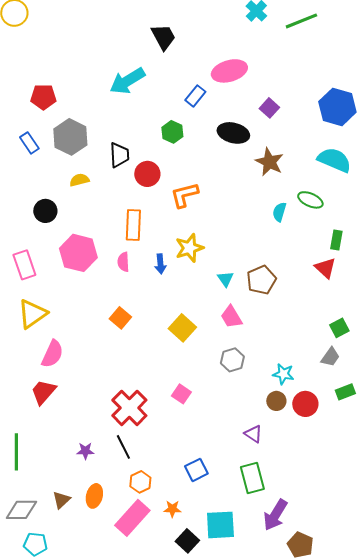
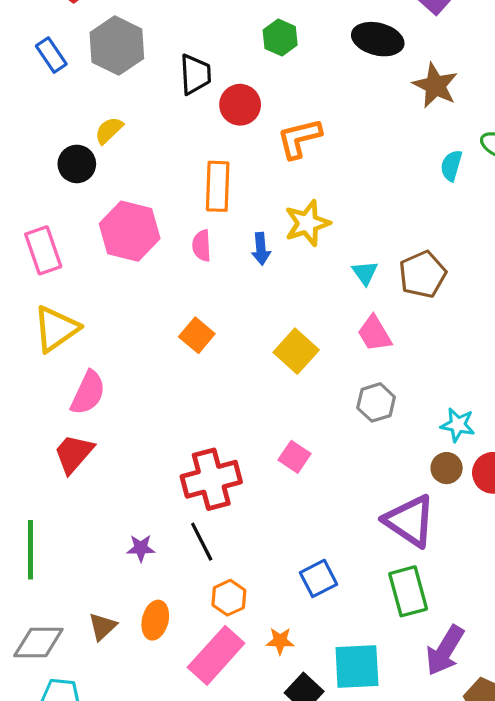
yellow semicircle: (79, 180) -> (109, 130), moved, turned -30
red cross: (129, 408) -> (211, 479), turned 30
purple triangle: (253, 434) -> (410, 521), size x1.8

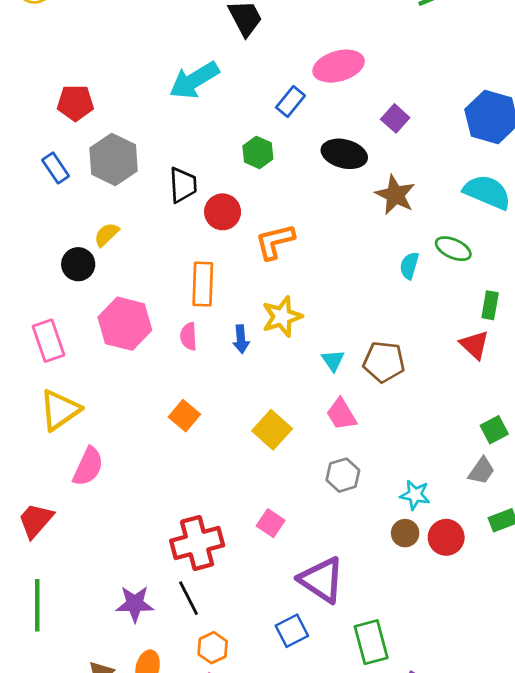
brown pentagon: (423, 274) -> (384, 362), turned 30
red trapezoid: (74, 454) -> (36, 520), moved
purple triangle: (410, 521) -> (322, 580), moved
purple star: (141, 548) -> (135, 604), size x1.5

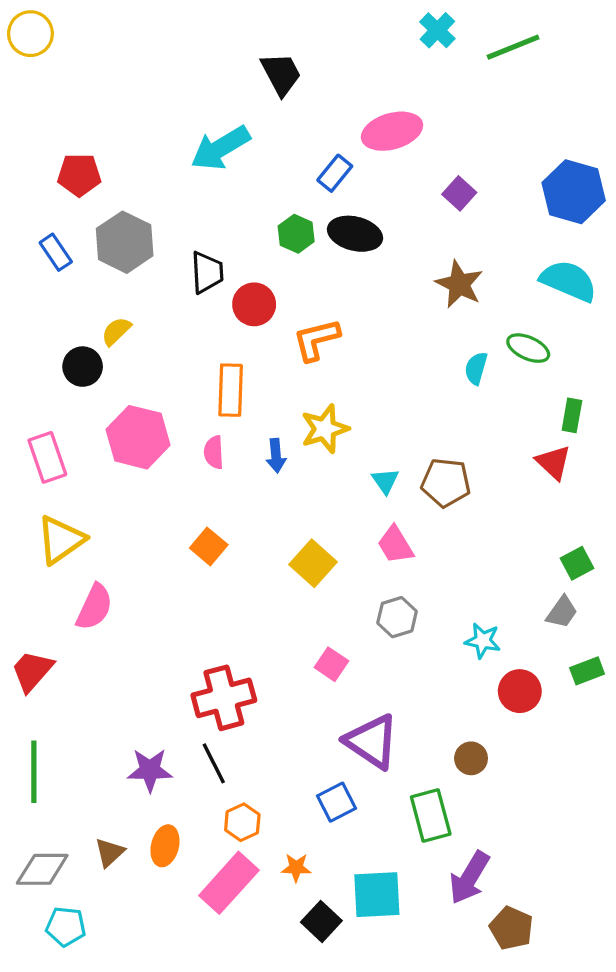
black ellipse: (344, 154) -> (355, 234), moved
pink square: (271, 523) -> (331, 664), moved
brown circle: (405, 533) -> (471, 758), moved

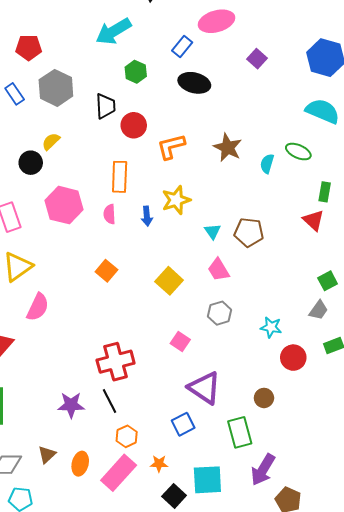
green hexagon: (296, 234) -> (136, 72), moved
brown star: (459, 284) -> (228, 147), moved
orange ellipse: (165, 846) -> (80, 464), moved

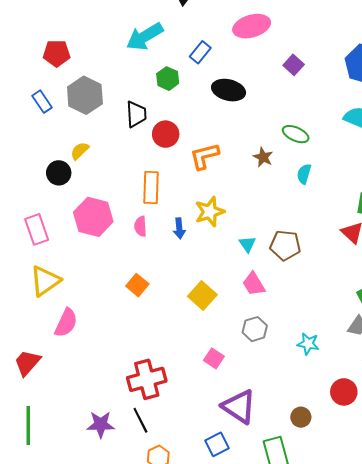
blue rectangle: (182, 46) -> (200, 52), moved
brown star: (228, 147) -> (263, 157), size x0.7
green ellipse: (298, 152) -> (296, 134), moved
red circle: (293, 358) -> (344, 392), moved

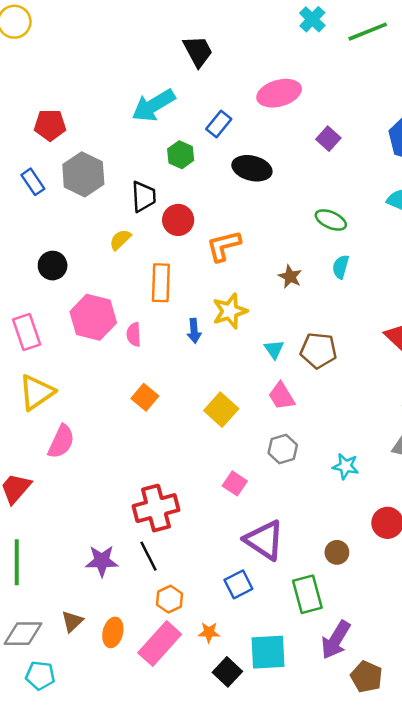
yellow semicircle: (80, 151) -> (120, 240), moved
brown star: (263, 157) -> (290, 277), moved
pink semicircle: (140, 226) -> (134, 334), moved

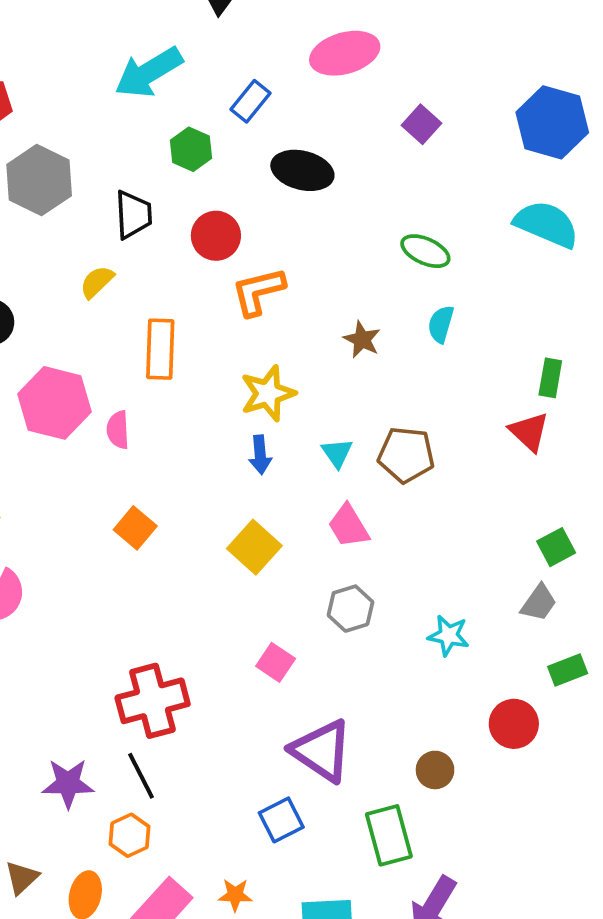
red circle: (178, 220) -> (216, 236), moved
blue arrow: (194, 331) -> (260, 455), moved
orange hexagon: (169, 599) -> (129, 835), moved

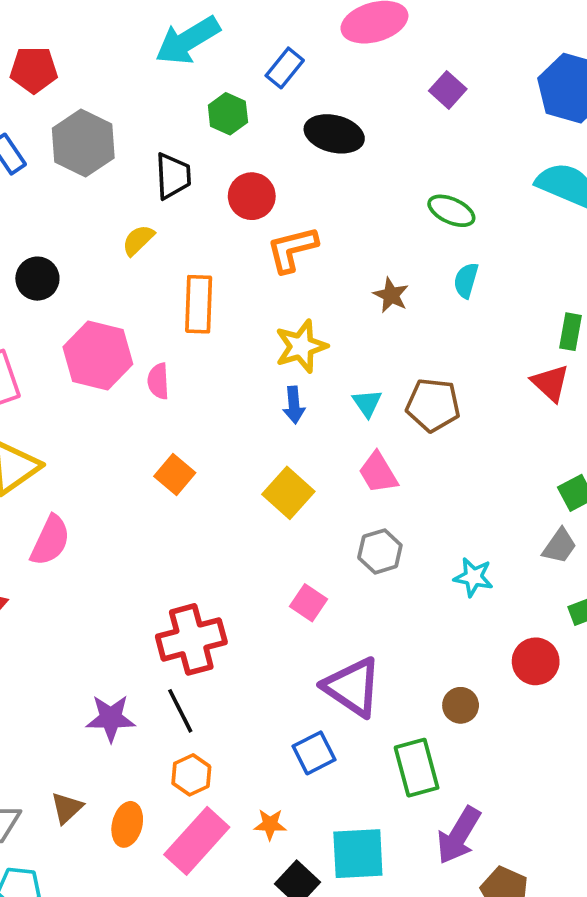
orange hexagon: (129, 835) -> (191, 775), moved

